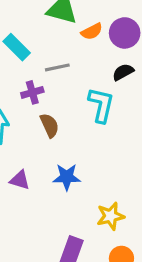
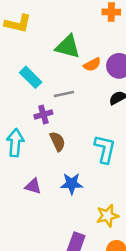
cyan L-shape: (101, 105) -> (105, 149), moved

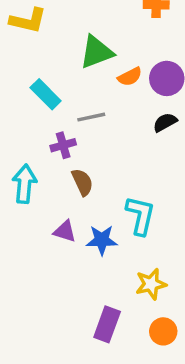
green triangle: (68, 47) -> (96, 52), turned -36
cyan L-shape: (105, 149) -> (140, 215), moved
purple triangle: (33, 186) -> (65, 231), moved

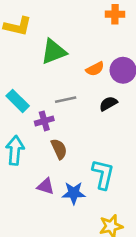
green triangle: (96, 52) -> (54, 52), moved
cyan rectangle: (46, 94) -> (18, 101), moved
black semicircle: (165, 122) -> (108, 104), moved

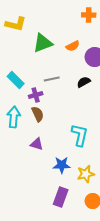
orange semicircle: (95, 69) -> (73, 46), moved
brown semicircle: (59, 149) -> (38, 114), moved
blue star: (74, 193) -> (62, 165), moved

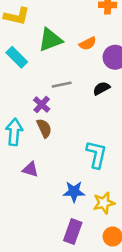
cyan rectangle: (16, 80) -> (17, 57), moved
purple cross: (36, 95) -> (42, 105), turned -32
purple triangle: (37, 144) -> (30, 169), moved

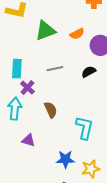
cyan rectangle: (17, 57) -> (17, 69), moved, turned 48
purple cross: (42, 105) -> (27, 88), moved
brown semicircle: (44, 128) -> (51, 110), moved

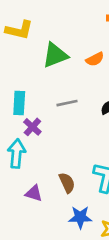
brown semicircle: (51, 110) -> (67, 183), moved

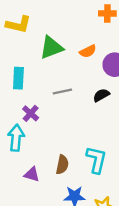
cyan rectangle: (19, 103) -> (18, 78), moved
brown semicircle: (67, 183) -> (62, 165), turned 36

